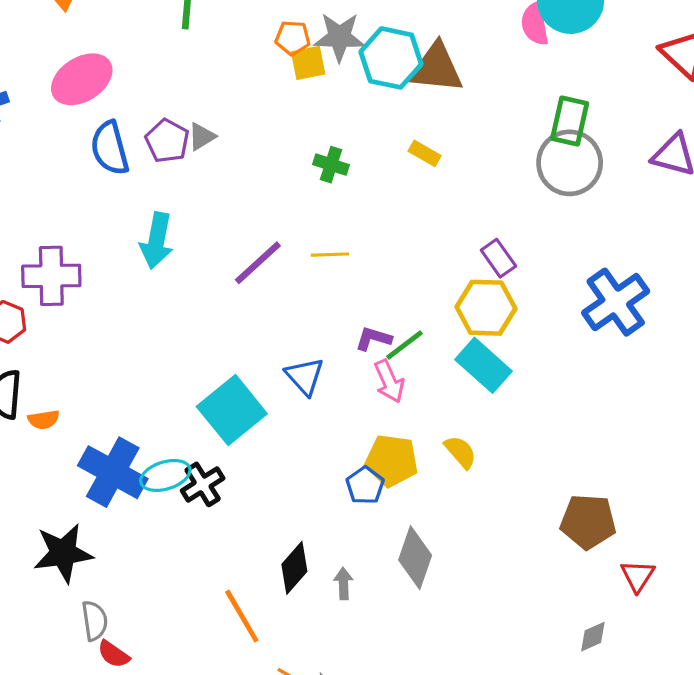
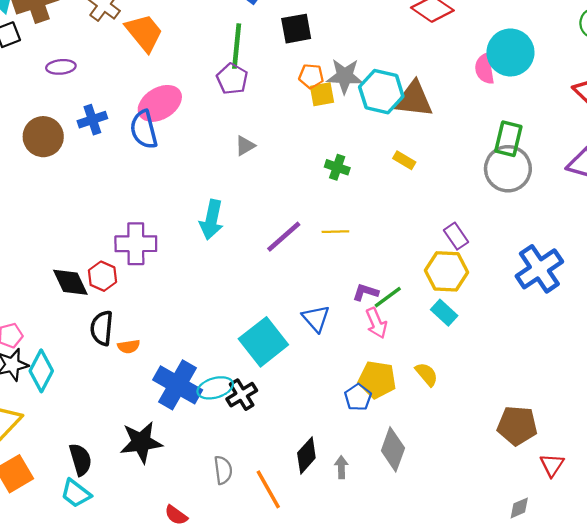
purple pentagon: (167, 141) -> (232, 79), moved
blue semicircle: (110, 148) -> (144, 130), moved
cyan rectangle: (483, 365) -> (444, 313), size x0.7
gray semicircle: (95, 621) -> (223, 470), moved

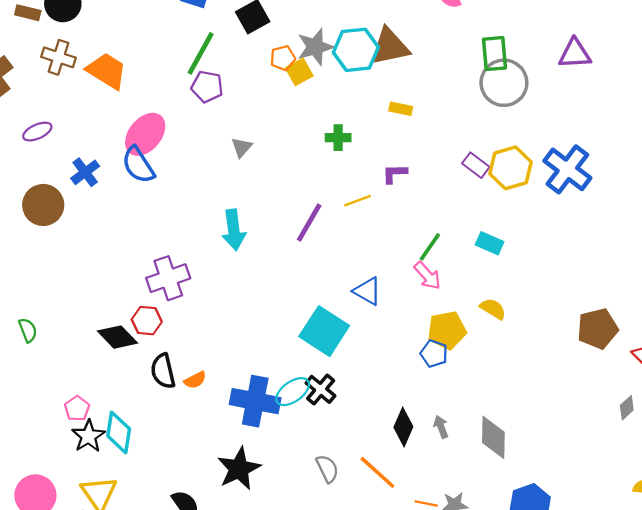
green line: (237, 46) -> (201, 53), turned 42
yellow hexagon: (446, 271) -> (510, 168), moved
purple L-shape: (366, 292) -> (395, 173), moved
gray diamond: (393, 449) -> (493, 437), moved

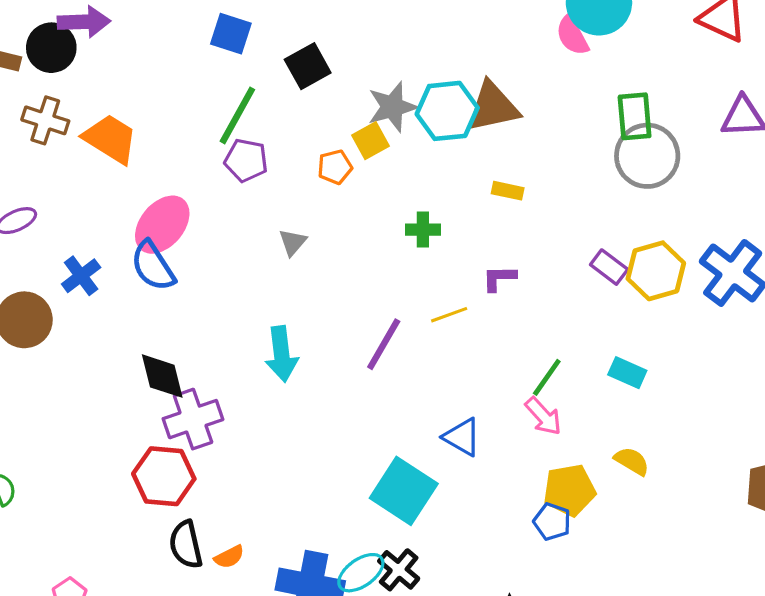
orange pentagon: (283, 58) -> (335, 167), moved
red hexagon: (147, 321) -> (164, 476), size x1.5
black diamond: (117, 337) -> (162, 376), moved, turned 30

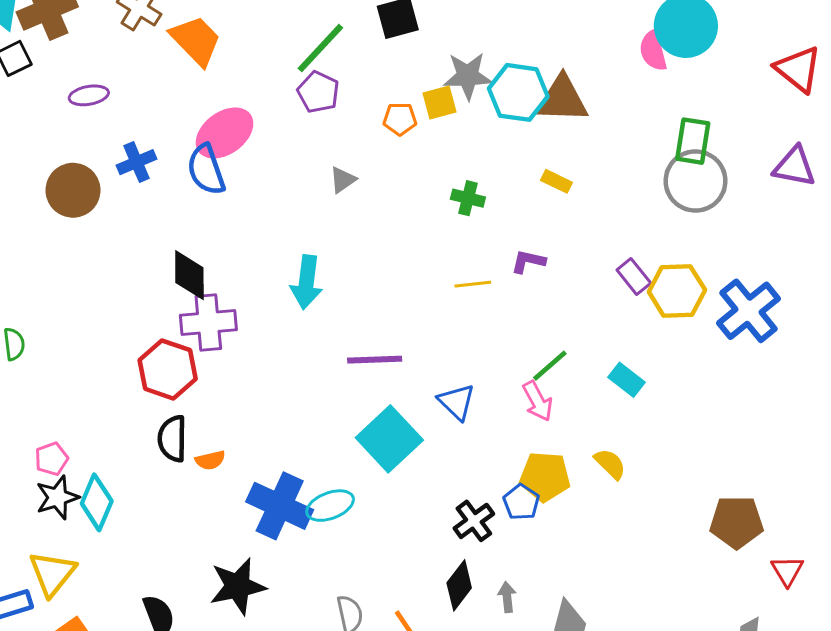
purple line: (384, 344) -> (375, 360), moved, turned 44
black cross: (399, 570) -> (474, 521), moved

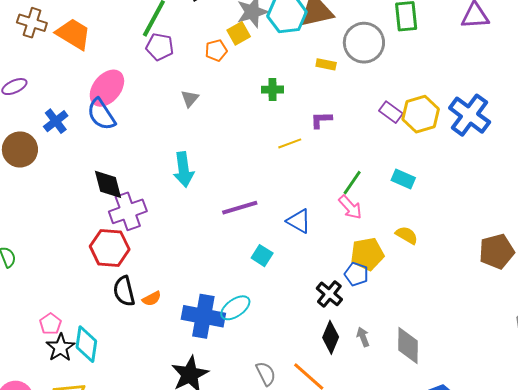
gray circle: (695, 181) -> (364, 43), moved
cyan square: (389, 439) -> (262, 256), size x0.5

